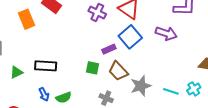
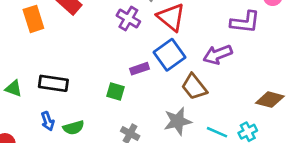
purple arrow: (166, 33) -> (218, 55), turned 135
brown trapezoid: (118, 71) -> (194, 87), moved
green triangle: (16, 72) -> (14, 88), turned 40

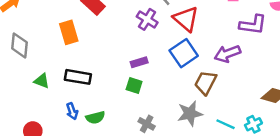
orange rectangle: (33, 19) -> (69, 32), moved
purple rectangle: (140, 69) -> (139, 62), moved
brown trapezoid: (194, 87) -> (206, 83), turned 65

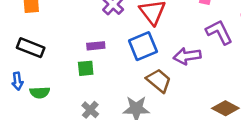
purple L-shape: (253, 25) -> (219, 32), turned -136
brown trapezoid: (206, 83) -> (159, 81), turned 90
green square: (134, 86) -> (86, 68), turned -35

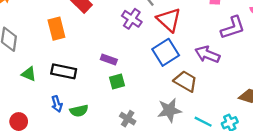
purple L-shape: (219, 32) -> (233, 28), turned 108
purple rectangle: (96, 46) -> (109, 60), moved, turned 35
purple arrow: (187, 56) -> (207, 54), turned 40

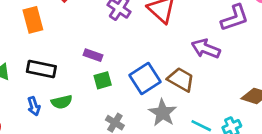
blue square: (166, 52) -> (145, 78), moved
gray star: (169, 110) -> (163, 113), turned -30
green semicircle: (79, 111) -> (62, 102), moved

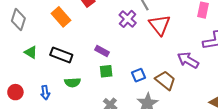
orange rectangle: (33, 20) -> (61, 17), turned -36
blue square: (145, 78) -> (138, 75), size x0.6
blue arrow: (34, 106) -> (45, 93), moved

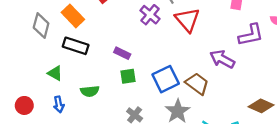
gray diamond: (18, 20) -> (41, 26), moved
green triangle: (31, 52) -> (55, 73), moved
black rectangle: (61, 55) -> (76, 46), moved
blue square: (138, 75) -> (166, 79), size x1.6

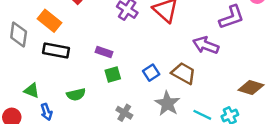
green triangle: (55, 73) -> (32, 91), moved
blue square: (166, 79) -> (151, 73), size x0.6

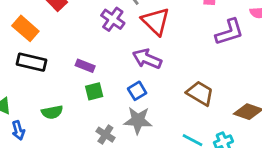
purple arrow: (206, 45) -> (147, 59), moved
brown trapezoid: (184, 73) -> (200, 93), moved
gray star: (167, 103) -> (138, 120), moved, turned -30

